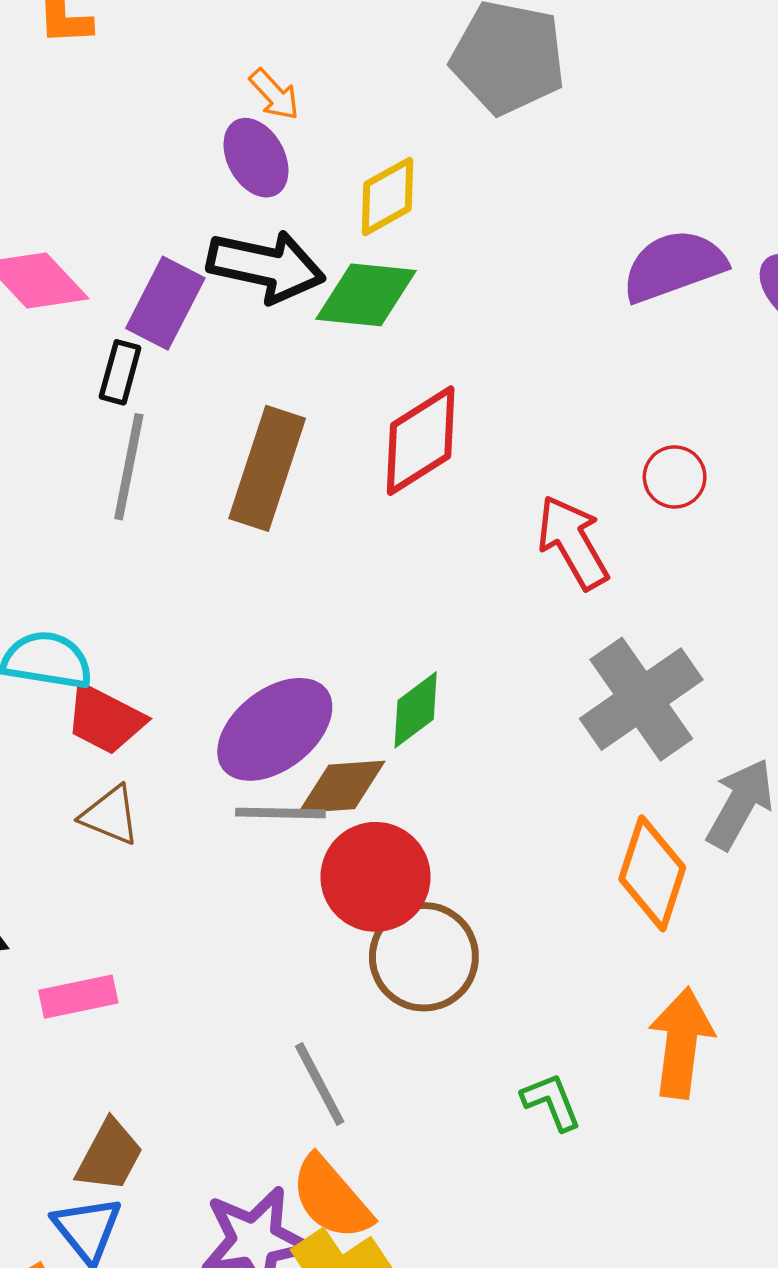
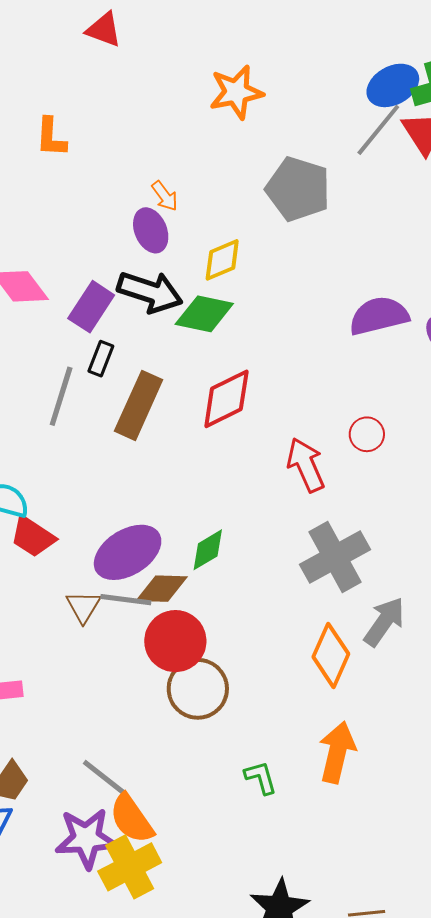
black rectangle: (120, 372) -> (101, 359), moved
brown triangle: (110, 815) -> (83, 607), moved, turned 33
gray line: (320, 1084) -> (104, 777), moved, turned -30

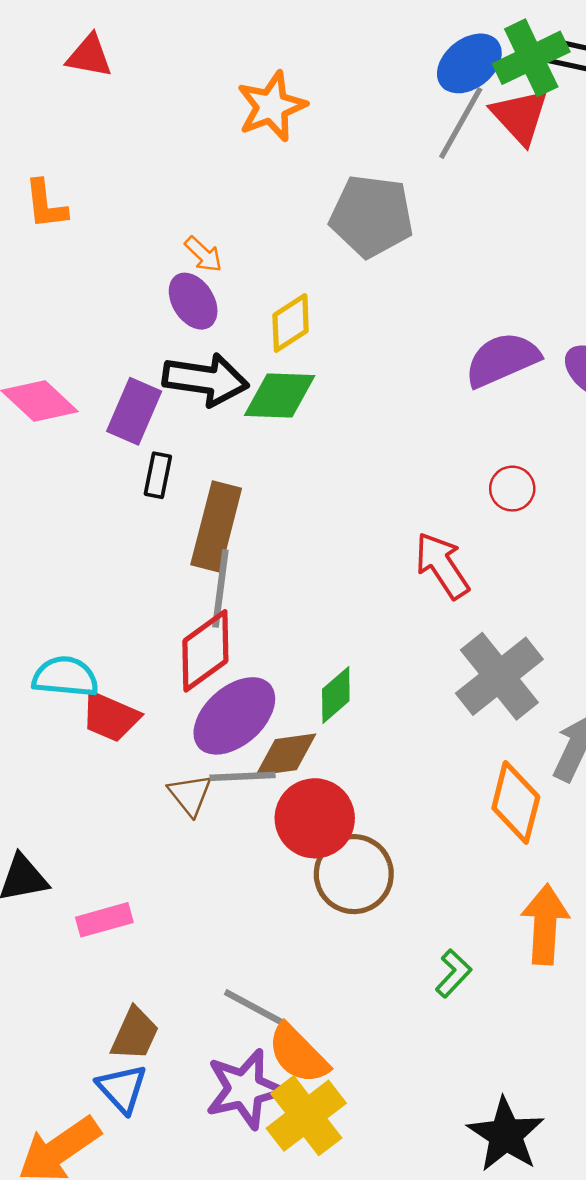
gray line: (61, 396) -> (220, 588), moved
red diamond: (226, 399) -> (205, 651), moved
red circle: (367, 434) -> (512, 489), moved
green L-shape: (261, 778) -> (453, 973), turned 69

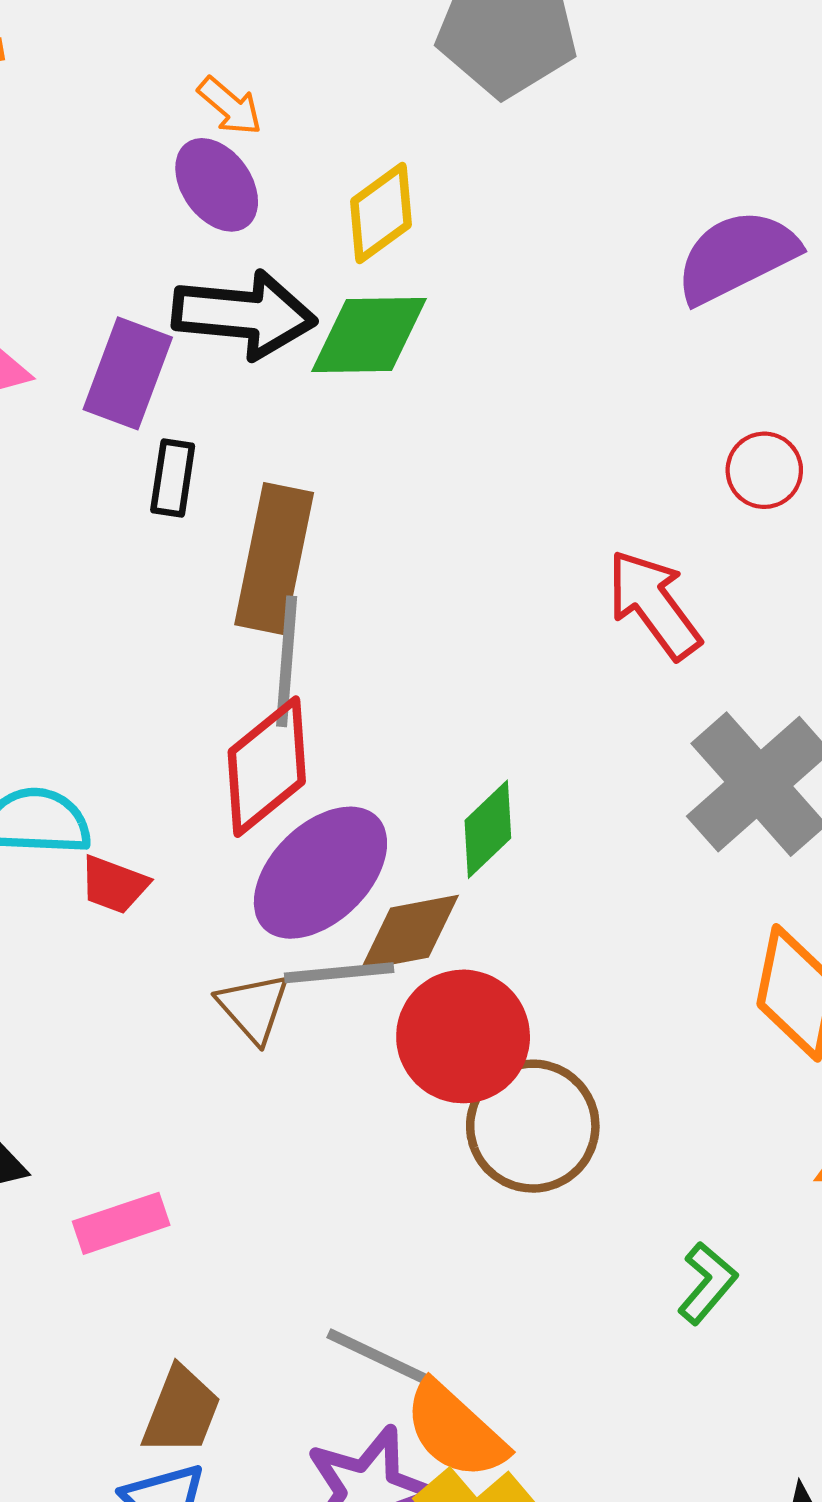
red trapezoid: (110, 717) -> (114, 885), size x0.7

